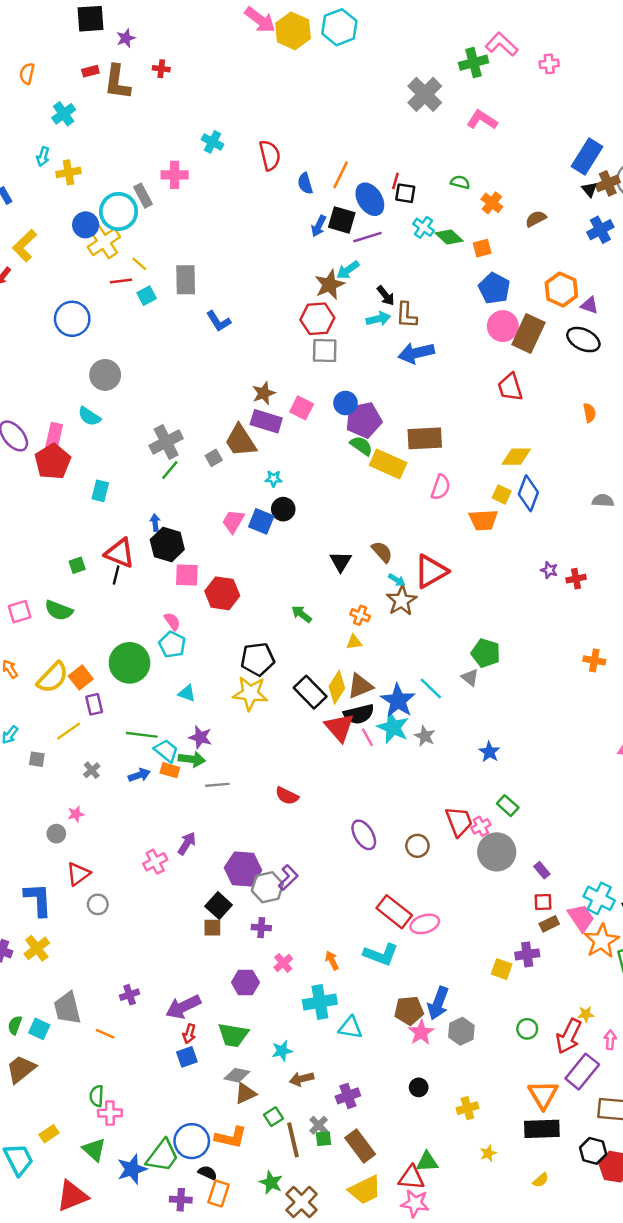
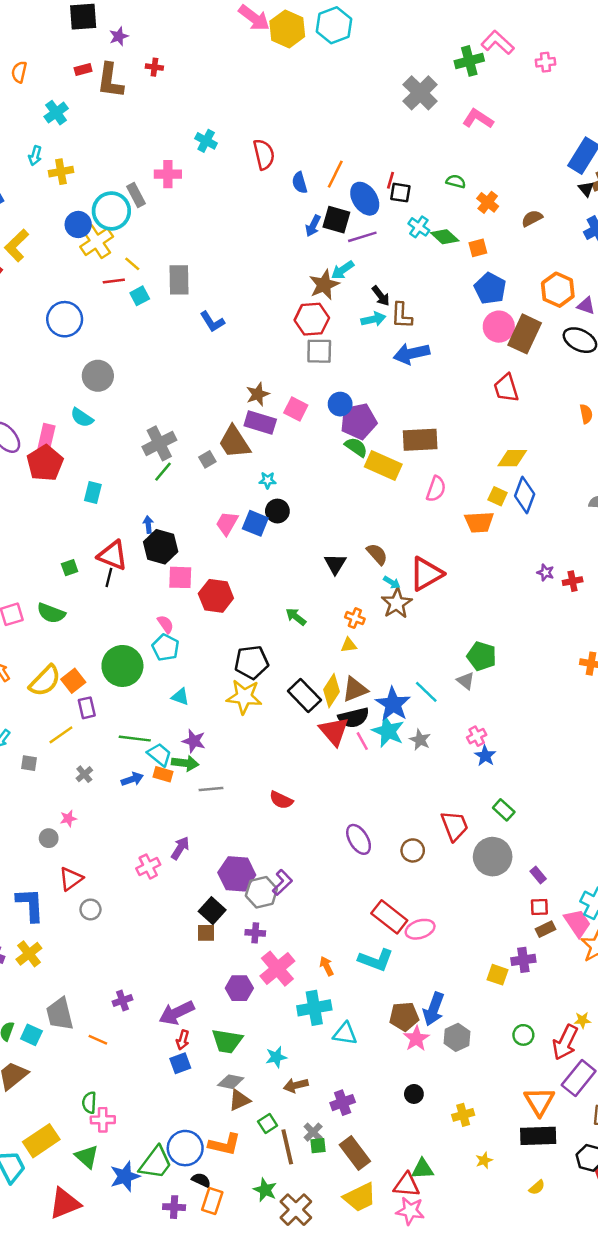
pink cross: (481, 826) -> (477, 736), moved
pink cross: (283, 963) -> (277, 969), size x1.8
yellow rectangle: (49, 1134) -> (41, 1141), size x1.8

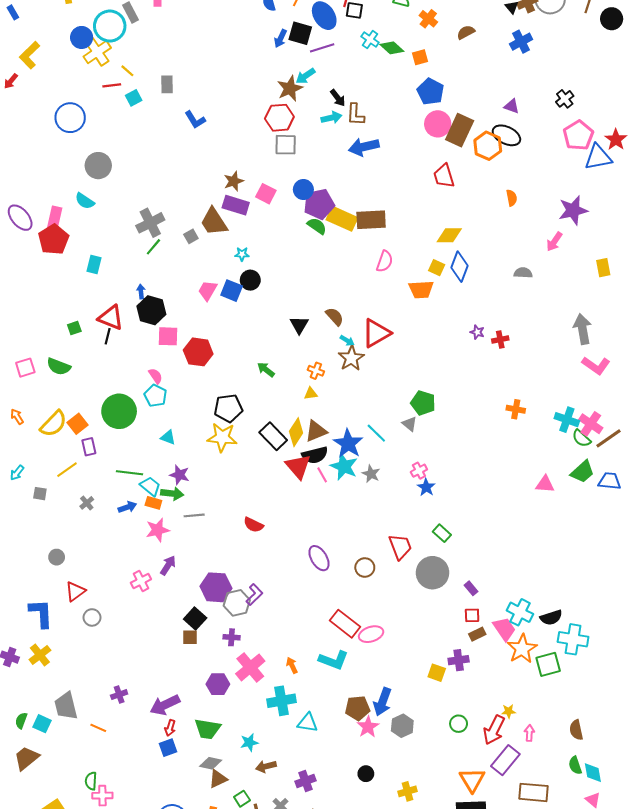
gray rectangle: (179, 280) -> (167, 84), size x0.7
orange hexagon: (558, 290) -> (488, 146), moved
yellow rectangle: (383, 466) -> (342, 219), moved
pink star: (68, 818) -> (158, 530), moved, size x1.6

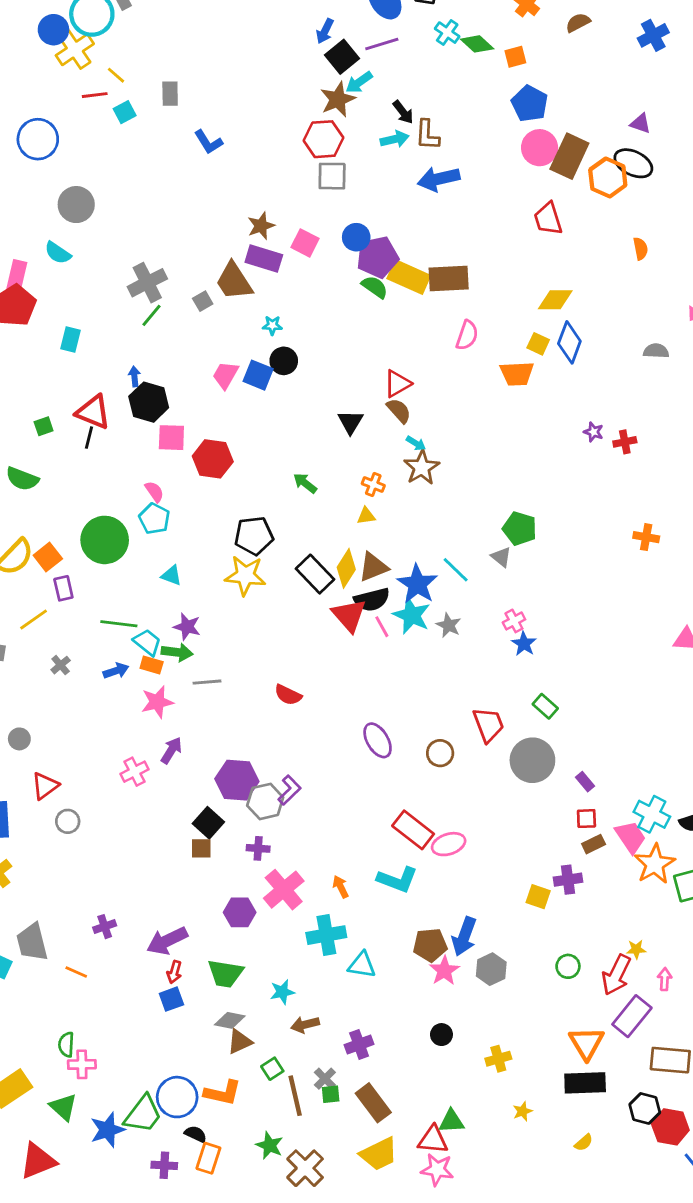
black square: (300, 33) -> (342, 57), moved, turned 35
red triangle: (376, 333) -> (397, 384), moved, size x0.7

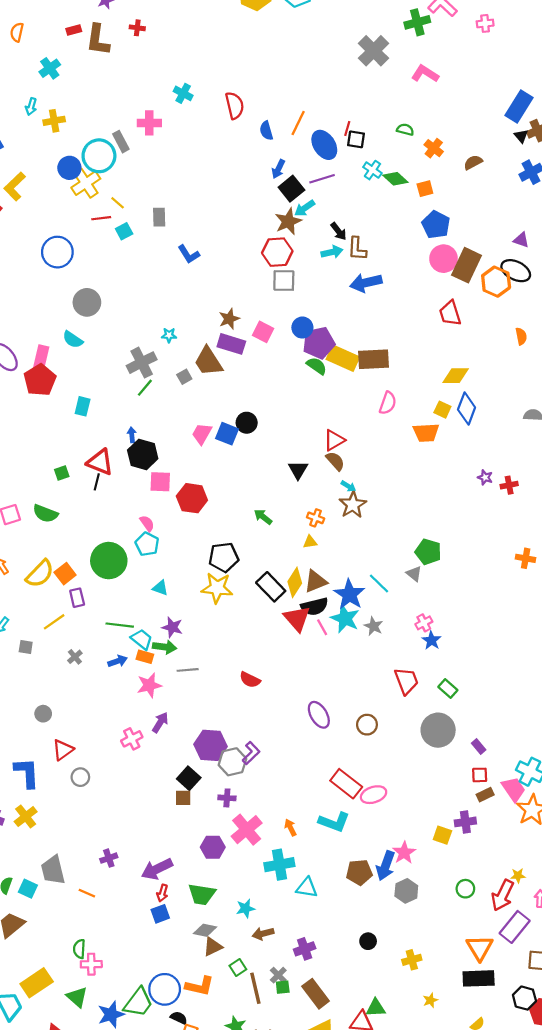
cyan star: (272, 325) -> (169, 335), moved
red trapezoid: (488, 725) -> (406, 681), moved
pink star: (444, 971) -> (404, 853), moved

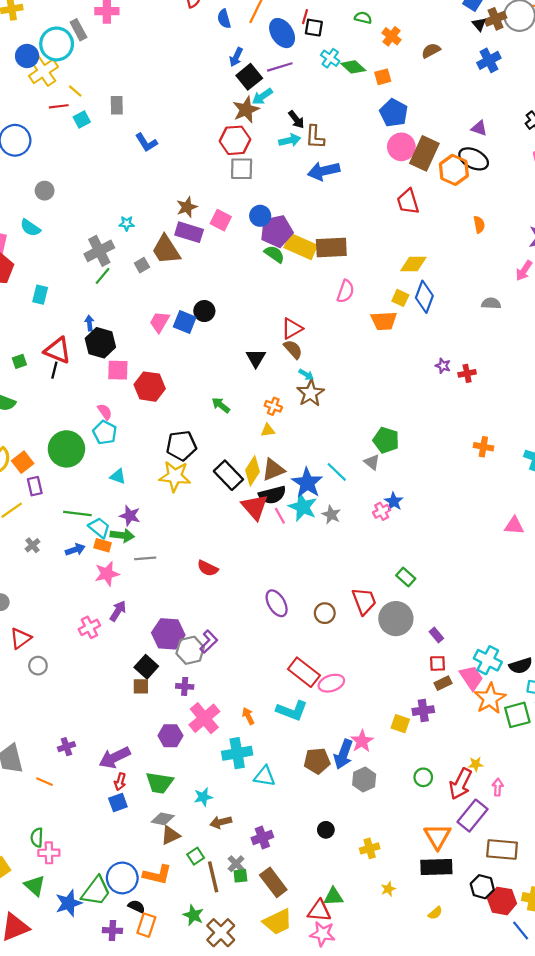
gray circle: (87, 302) -> (45, 191), size x0.7
blue star: (431, 640) -> (394, 501), moved
red trapezoid: (406, 681) -> (364, 601), moved

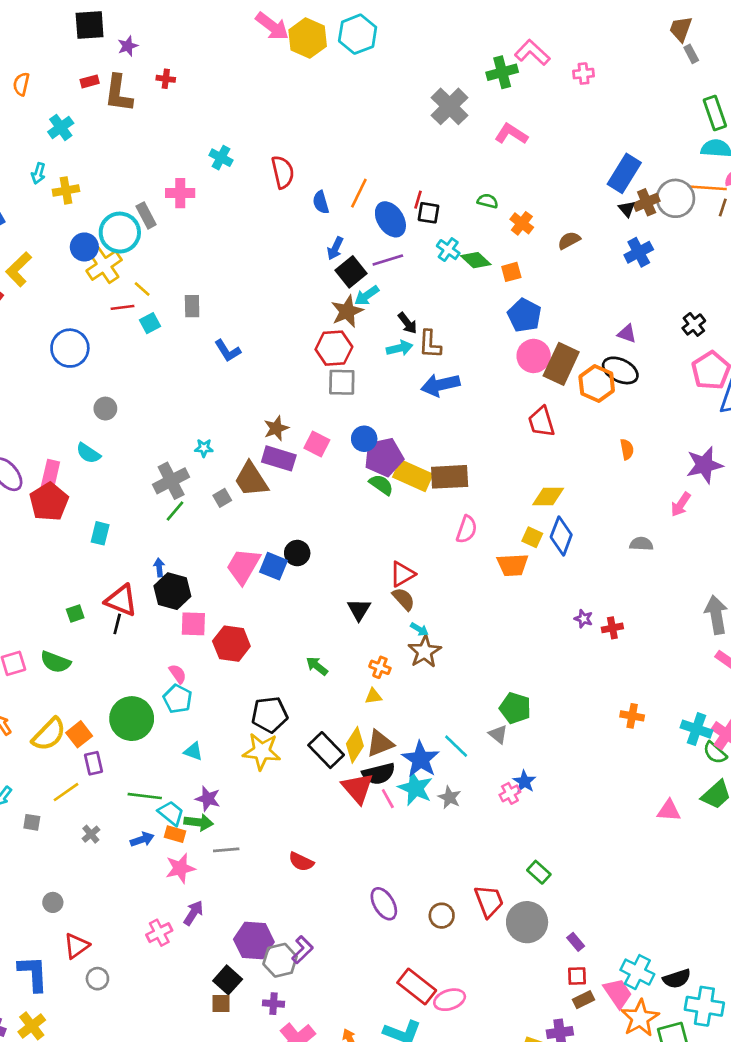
pink trapezoid: (159, 322) -> (243, 566), size x1.4

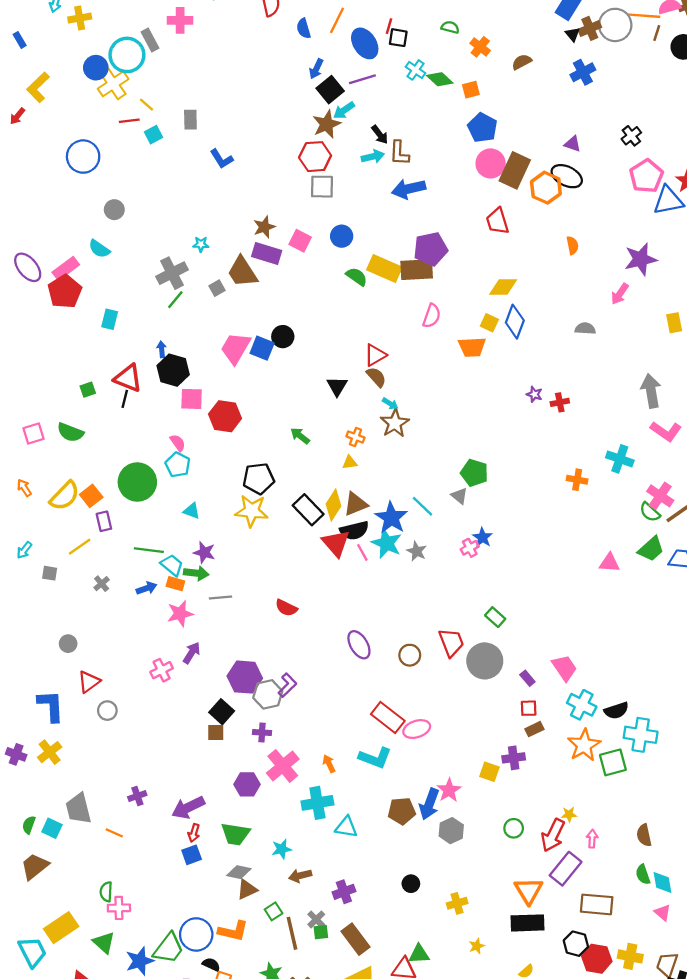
purple pentagon: (384, 457) -> (431, 249), moved
pink rectangle: (50, 476) -> (66, 268), turned 40
cyan cross: (696, 729) -> (620, 459), moved
pink trapezoid: (618, 993) -> (564, 668), moved

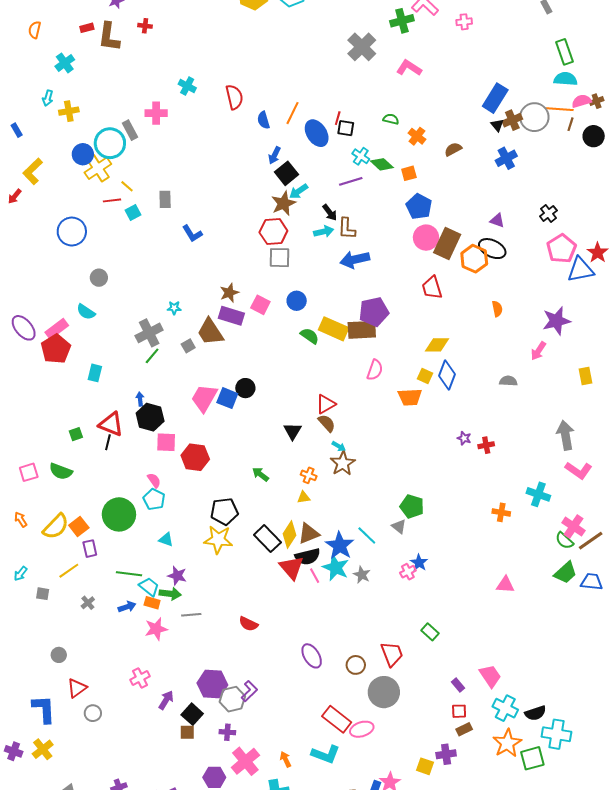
purple line: (362, 79) -> (351, 181), moved
pink triangle: (609, 563) -> (505, 585), moved
purple arrow: (192, 653) -> (166, 700), moved
gray circle: (485, 661) -> (384, 692), moved

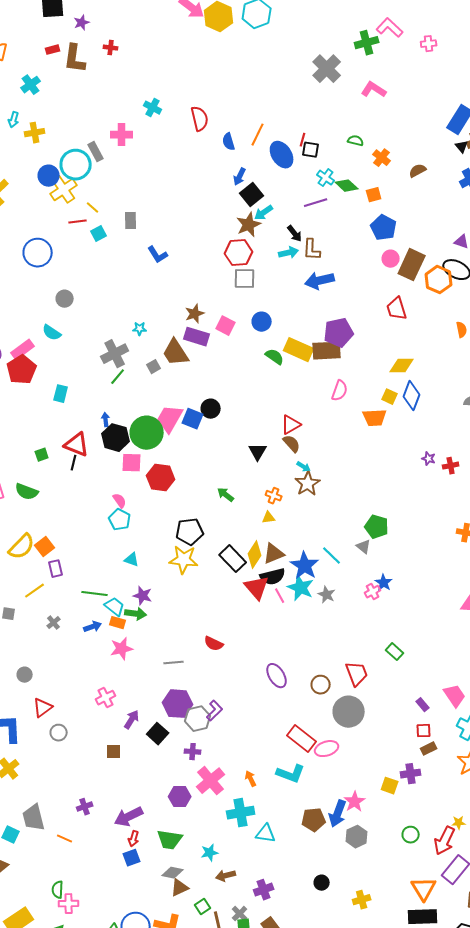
pink circle: (426, 238) -> (391, 259), size x0.7
green circle: (119, 514) -> (147, 433), moved
gray line: (191, 615) -> (174, 663), moved
brown square: (187, 732) -> (114, 752), moved

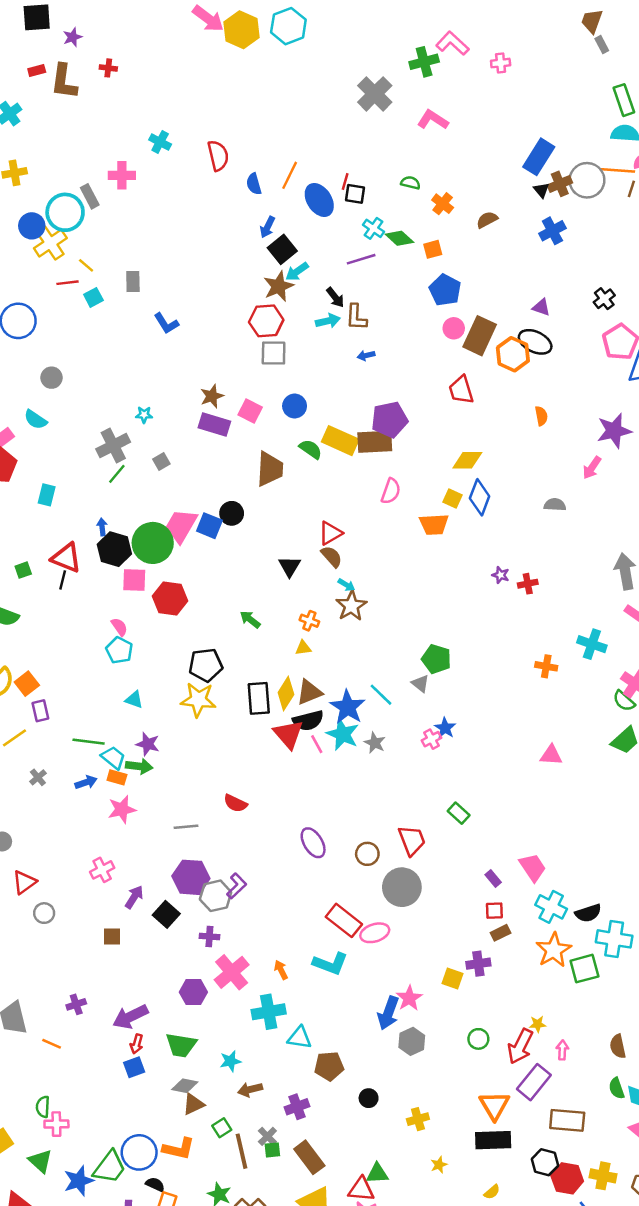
blue arrow: (320, 281) -> (366, 355), size x0.5
brown trapezoid: (176, 353) -> (270, 469), moved, turned -144
black rectangle: (233, 559) -> (259, 698), turned 40
brown pentagon: (314, 820) -> (329, 1066), moved

